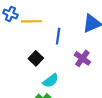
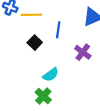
black square: (36, 58) -> (35, 43), moved

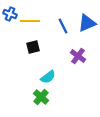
blue line: (58, 30) -> (63, 26), moved, turned -35
black square: (35, 43) -> (33, 47), turned 32

